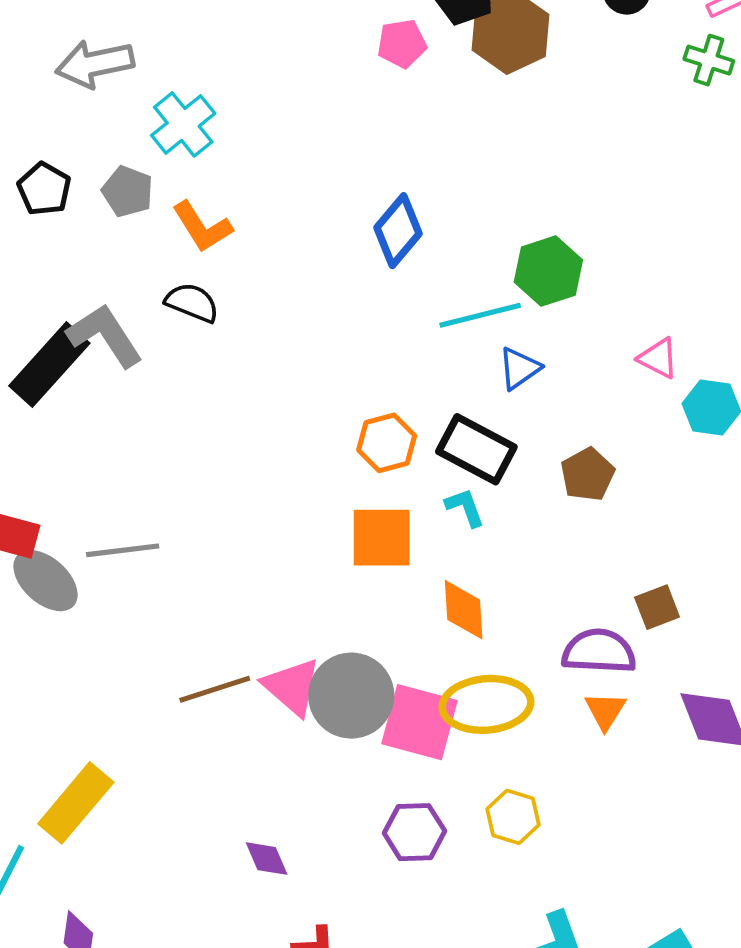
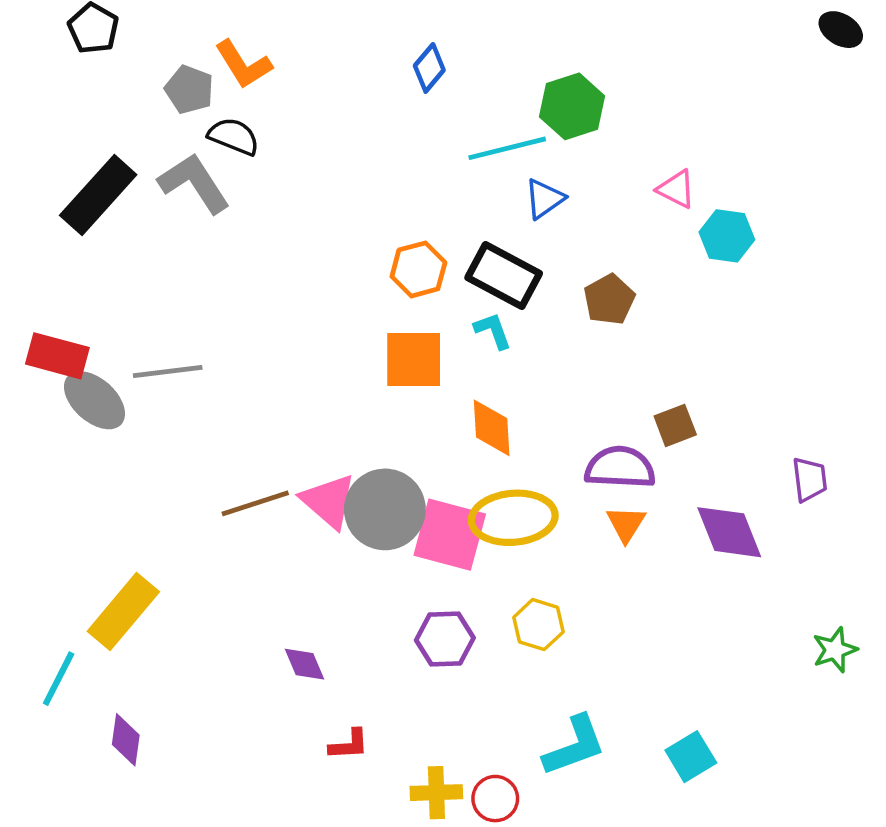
gray pentagon: (128, 191) -> (189, 90), moved
blue diamond: (398, 231) -> (429, 68), size x0.7
gray L-shape: (105, 335) -> (194, 183), moved

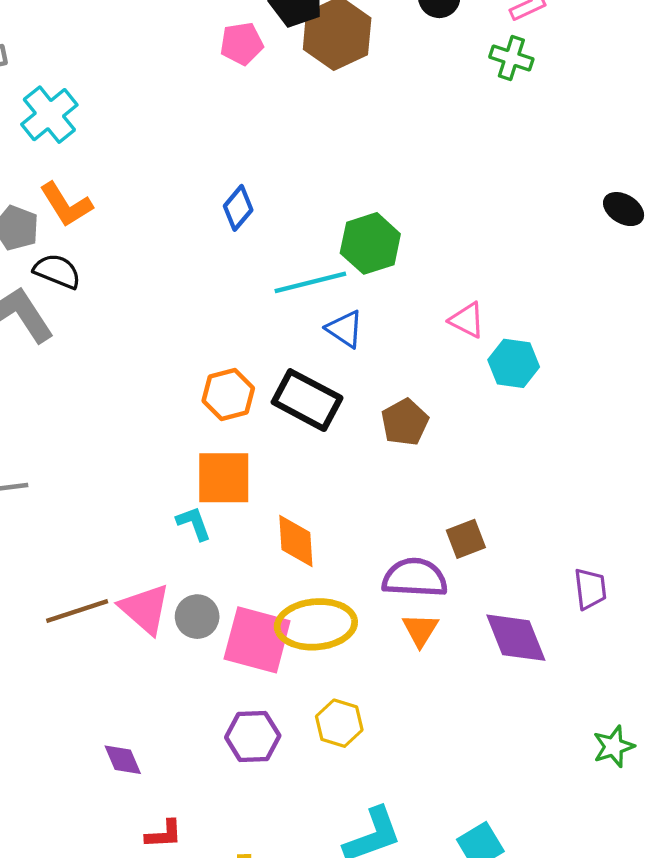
black ellipse: (841, 30) -> (624, 209), moved
blue triangle: (544, 199) -> (345, 329), turned -51
cyan L-shape: (493, 331) -> (194, 523), moved
gray circle: (385, 509) -> (197, 617), size x0.6

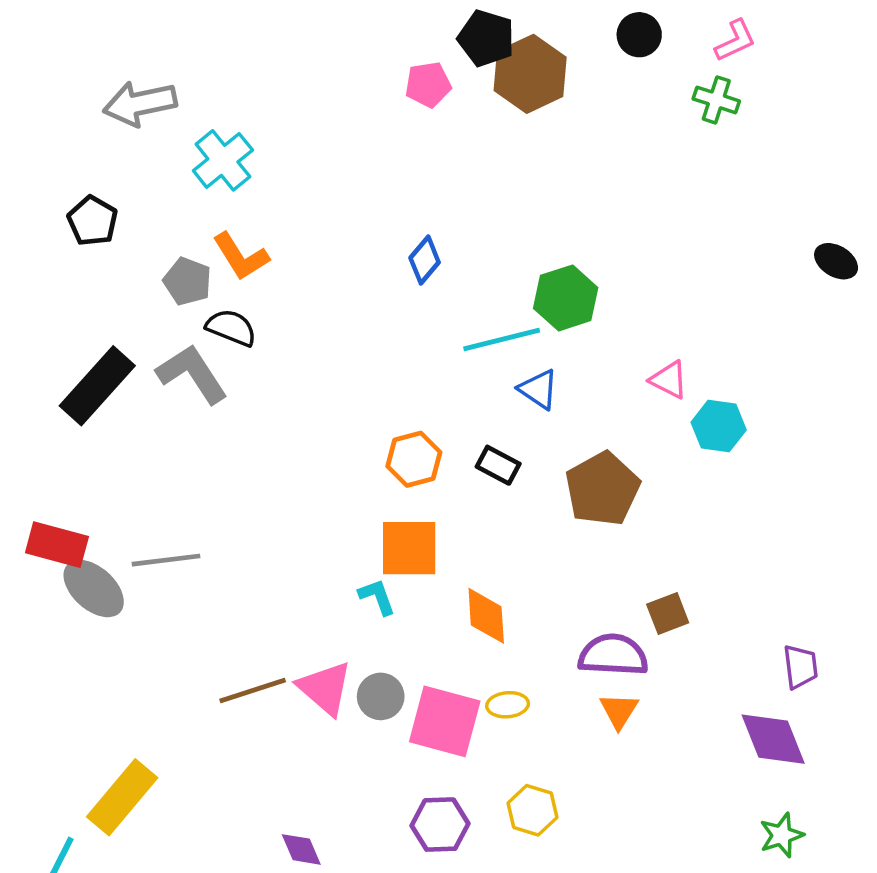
black rectangle: (307, 400) -> (498, 465), size x0.6
brown pentagon: (405, 422) -> (602, 489), size x1.5
yellow ellipse: (316, 624) -> (508, 705), size x0.5
purple diamond: (516, 638) -> (773, 739), moved
green star: (614, 747) -> (782, 835), moved

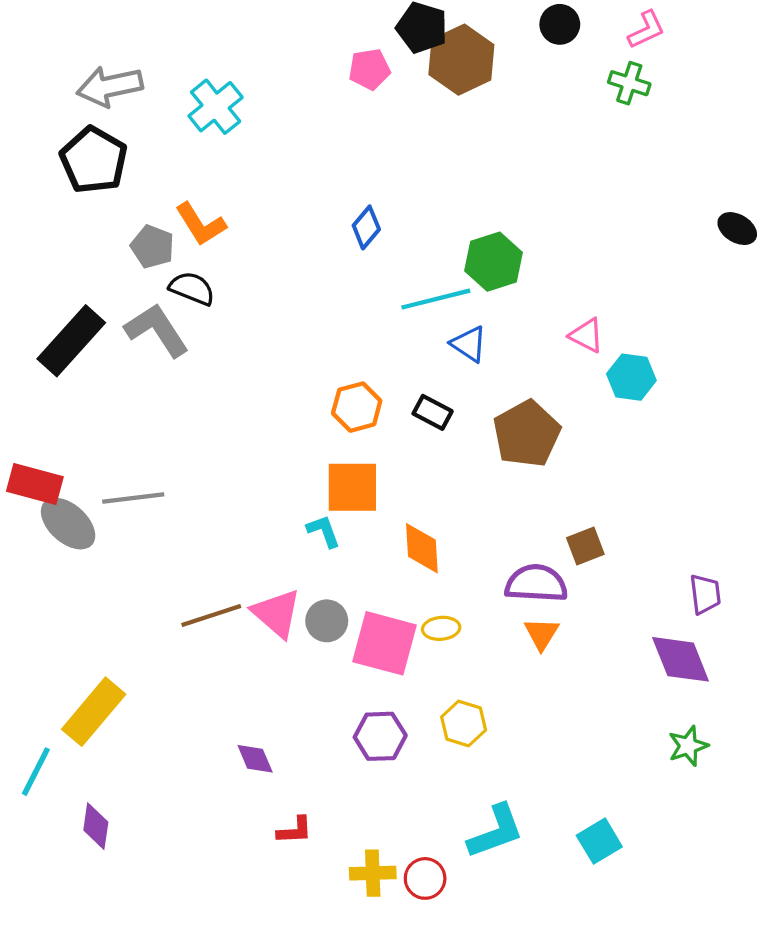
cyan cross: (223, 160) -> (216, 107), moved
black pentagon: (93, 221) -> (94, 160), moved, size x1.5

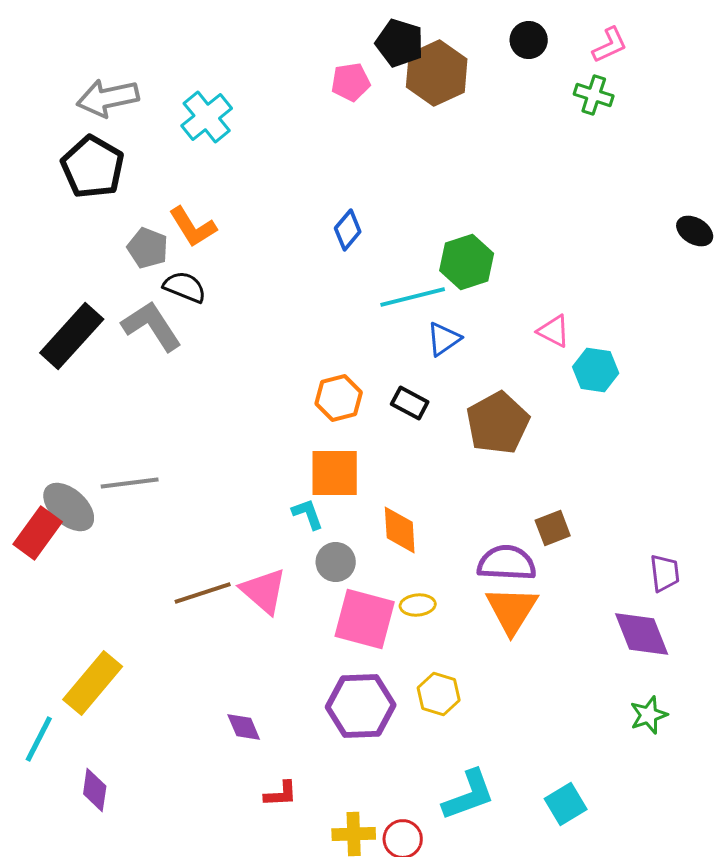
blue triangle: (469, 344) -> (444, 339), turned 51
red rectangle: (35, 484) -> (38, 533), moved, turned -69
gray circle: (327, 621) -> (336, 562), moved
orange triangle: (542, 634) -> (512, 610), size x1.6
purple hexagon: (380, 736) -> (361, 706), size x1.4

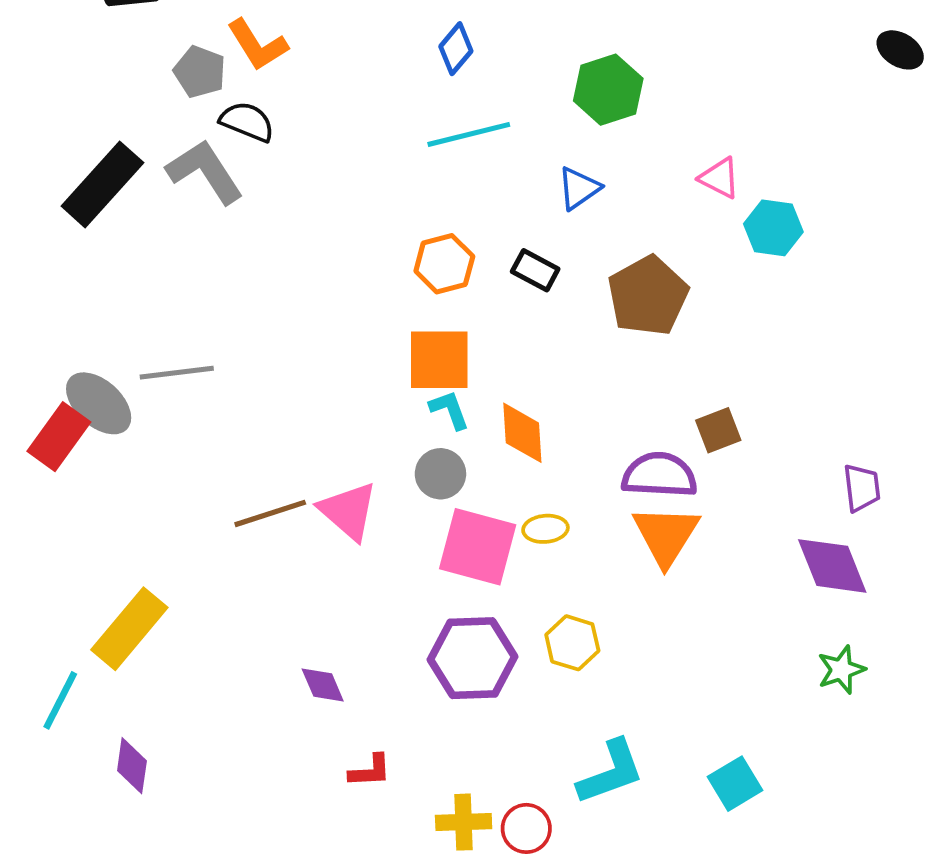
cyan line: (413, 297) -> (469, 134), moved
cyan L-shape: (308, 514) -> (449, 410), moved

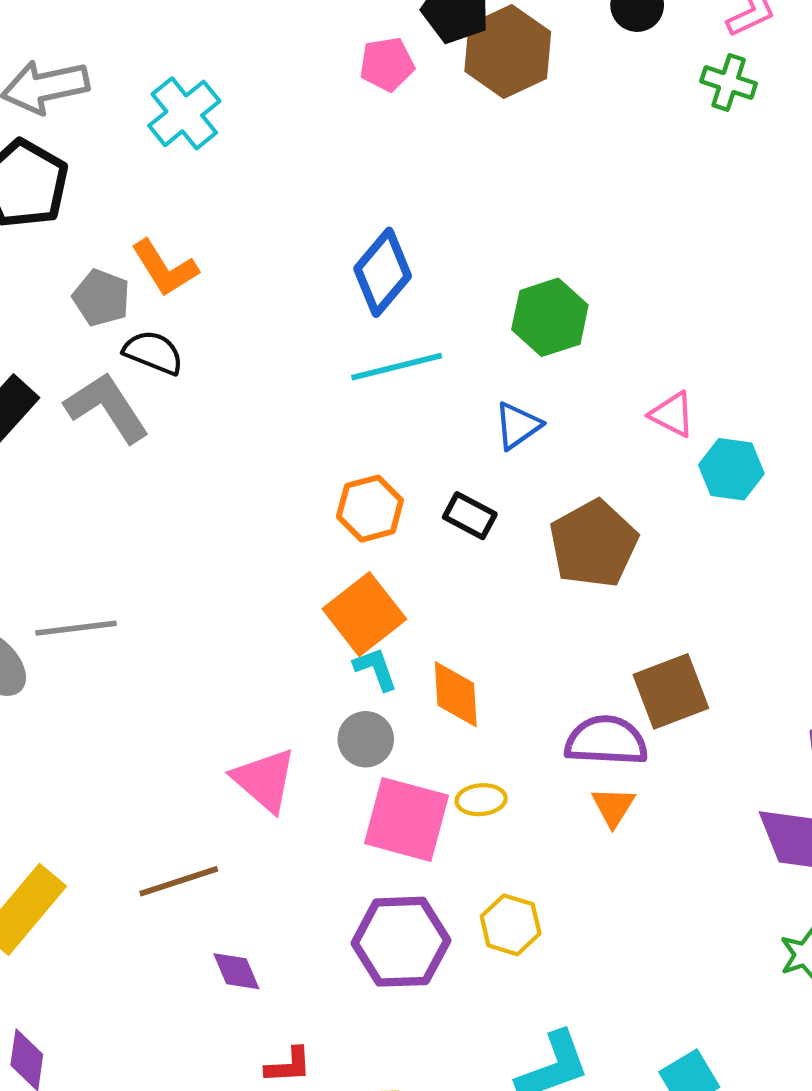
blue diamond: (456, 49) -> (383, 272), size x1.5
orange square: (439, 360) -> (364, 614), turned -38
brown square: (718, 430) -> (671, 691), size x1.5
brown line: (270, 513) -> (179, 881), moved
orange triangle: (666, 535) -> (613, 807), size x0.6

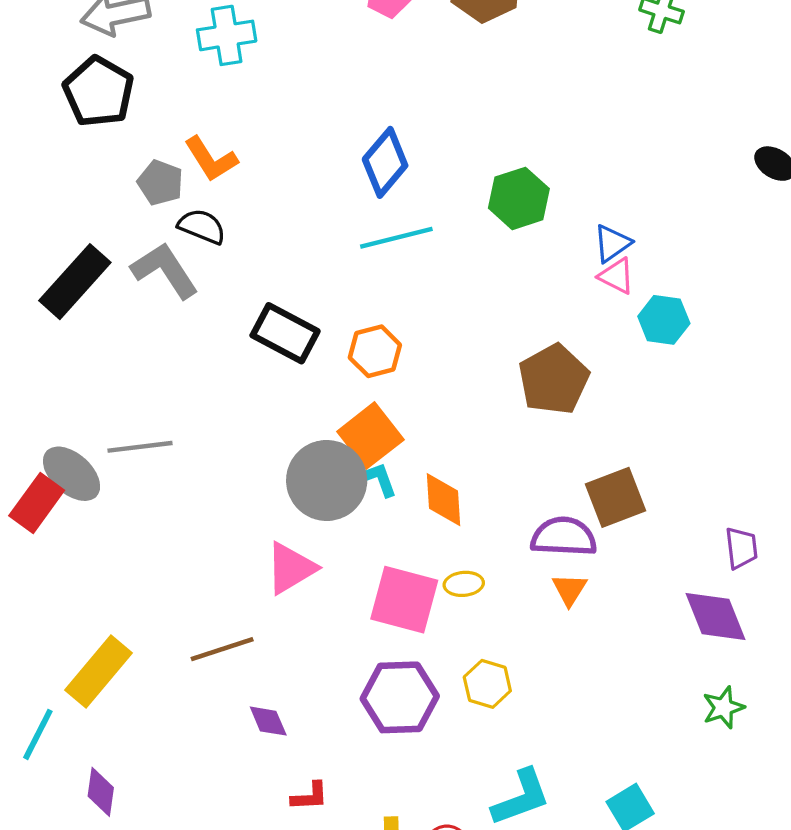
cyan cross: (184, 113) -> (227, 35), turned 30
blue triangle: (518, 426) -> (612, 243), moved
black rectangle: (470, 516) -> (285, 333), moved, size x1.6
gray circle: (366, 739) -> (327, 480), moved, size x1.8
pink triangle: (264, 780) -> (291, 568), turned 48

